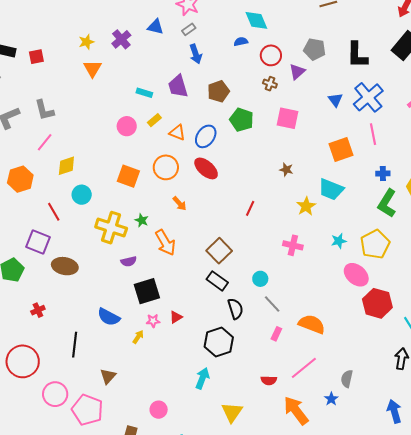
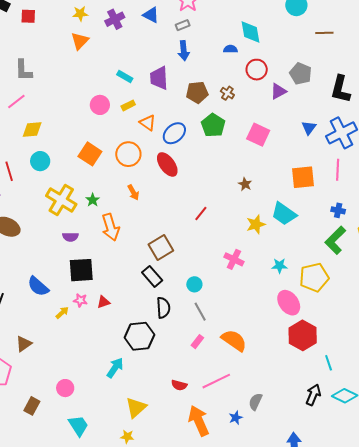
brown cross: (270, 84) -> (227, 93), moved

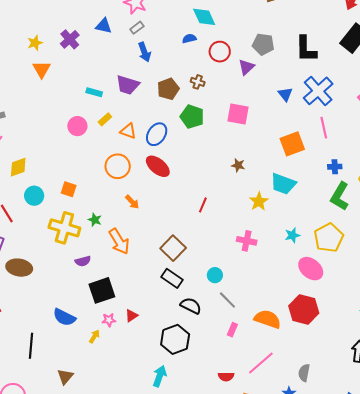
purple trapezoid: (159, 78) -> (128, 85), turned -55
orange square: (90, 154) -> (69, 189), moved, size x0.7
black semicircle: (163, 308) -> (191, 306), turned -45
red hexagon: (303, 335) -> (304, 309), moved

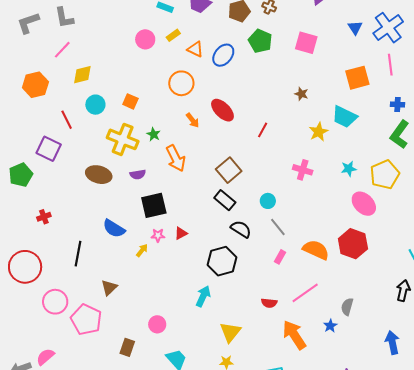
red ellipse: (158, 166) -> (222, 110), moved
brown ellipse: (19, 268) -> (99, 175), moved

